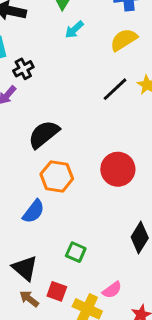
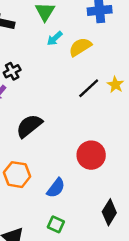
yellow semicircle: (124, 40) -> (80, 47), moved
orange hexagon: (57, 176) -> (17, 175), moved
blue semicircle: (34, 211) -> (56, 188), moved

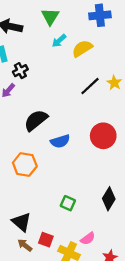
red circle: (91, 155) -> (103, 136), moved
blue semicircle: (56, 188) -> (60, 141), moved, turned 36
green square: (56, 224) -> (68, 203), moved

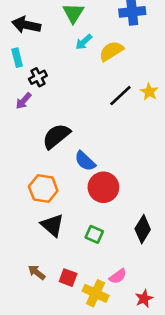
red circle: (103, 136) -> (103, 187), moved
blue semicircle: (60, 141) -> (85, 161), turned 60
black triangle: (21, 222) -> (52, 225), moved
brown arrow: (25, 245) -> (37, 272), moved

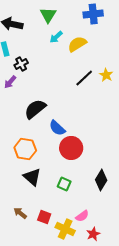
red star: (144, 299) -> (93, 234), moved

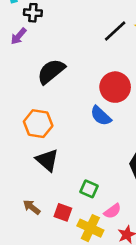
black cross: (21, 64) -> (33, 13), turned 32
blue semicircle: (57, 128) -> (101, 116), moved
red circle: (71, 148) -> (115, 87), moved
green square: (64, 184) -> (89, 189), moved

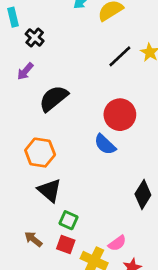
black cross: (33, 13) -> (35, 37), turned 36
purple arrow: (19, 36) -> (25, 71), moved
green square: (89, 189) -> (68, 220), moved

